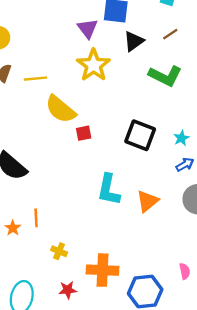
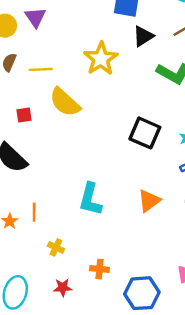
purple triangle: (88, 28) -> (35, 17), moved
red square: (84, 133) -> (24, 115), moved
cyan L-shape: (109, 190) -> (90, 199), moved
orange cross: (103, 270) -> (99, 269), size x0.6

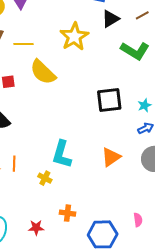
black square: (145, 133) -> (109, 100), turned -32
yellow cross: (56, 247) -> (45, 178), moved

